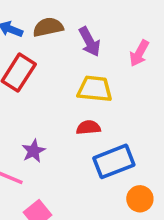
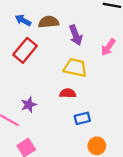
blue rectangle: (114, 161) -> (82, 118), size x0.6

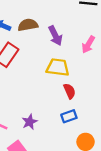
red semicircle: (68, 93) -> (70, 91), moved, turned 70
purple star: (29, 105) -> (30, 122), moved

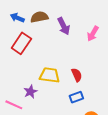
yellow trapezoid: (58, 67) -> (50, 75), moved
purple star: (30, 122) -> (30, 92), moved

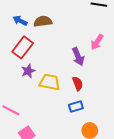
purple arrow: (64, 26) -> (78, 57), moved
purple star: (30, 92) -> (28, 71), moved

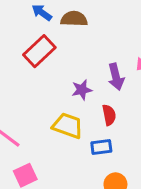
purple star: (28, 71) -> (82, 90), moved
yellow trapezoid: (50, 82) -> (68, 126), moved

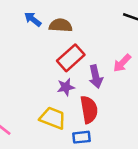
red rectangle: (39, 51) -> (71, 58), moved
red semicircle: (109, 115) -> (89, 110), size x1.5

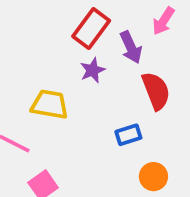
red semicircle: (89, 110) -> (156, 91), moved
yellow trapezoid: (53, 118) -> (50, 104), moved

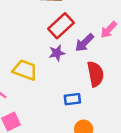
purple arrow: (131, 47) -> (84, 43), turned 60

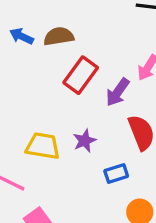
purple star: (57, 53) -> (85, 141), moved

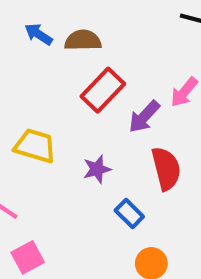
yellow trapezoid: (43, 146) -> (35, 146), moved
blue rectangle: (116, 174) -> (129, 213), turned 55

